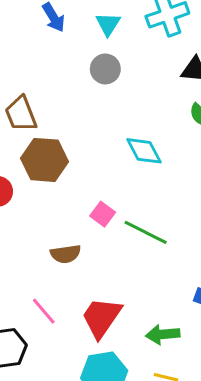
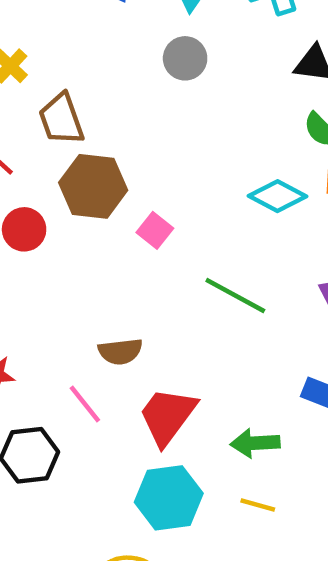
cyan diamond: (144, 151) -> (278, 196), moved, turned -36
pink square: (103, 214) -> (155, 230), moved
brown semicircle: (66, 254) -> (120, 351), moved

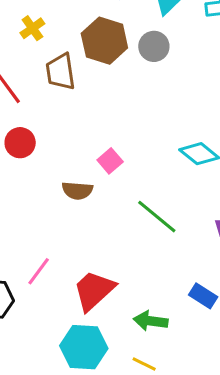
brown hexagon: (93, 186) -> (104, 41), moved
brown semicircle: (120, 351) -> (77, 191), moved
pink line: (85, 404) -> (39, 271), turned 64

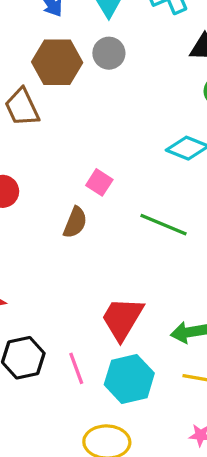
brown semicircle: (77, 191) -> (75, 222), turned -56
pink line: (39, 271) -> (76, 368), moved, turned -40

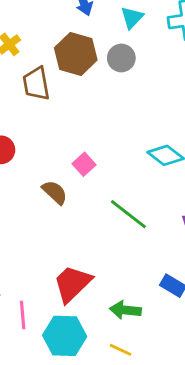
brown semicircle: (75, 222) -> (55, 192), turned -84

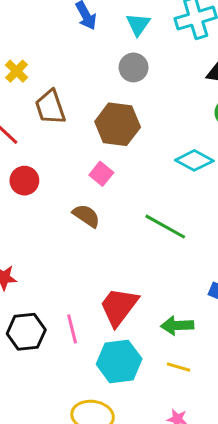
brown hexagon: (76, 54) -> (118, 124), moved
pink square: (84, 164) -> (101, 174), moved
pink line: (23, 315) -> (72, 329), moved

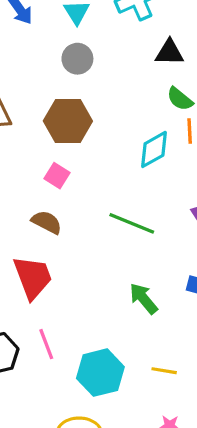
cyan diamond: (194, 160) -> (154, 149), turned -51
red trapezoid: (119, 307) -> (33, 277), moved, turned 129
green arrow: (177, 326) -> (143, 299), moved, turned 60

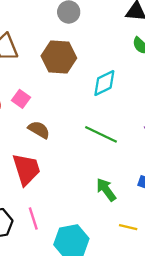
cyan diamond: (154, 149) -> (104, 83), moved
pink square: (57, 176) -> (21, 99), moved
yellow line: (164, 371) -> (128, 227), moved

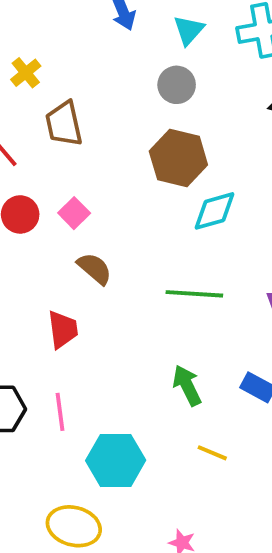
brown hexagon: (59, 57) -> (178, 158), moved
green line: (101, 134) -> (194, 294), turned -32
red trapezoid: (26, 169) -> (63, 329), size x0.7

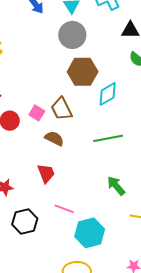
gray circle: (177, 85) -> (72, 35), size x1.4
brown trapezoid: (64, 124) -> (61, 109), moved
pink line: (60, 412) -> (64, 209), moved, turned -48

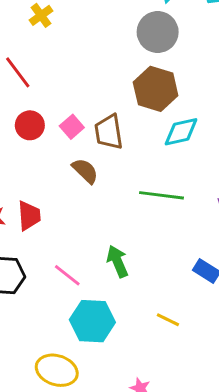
red trapezoid: (46, 173) -> (29, 216), moved
green arrow: (116, 186) -> (117, 261), moved

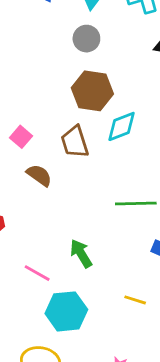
gray circle: (158, 32) -> (86, 39), size x0.7
brown trapezoid: (109, 132) -> (75, 142), moved
green line: (162, 195) -> (136, 204), moved

